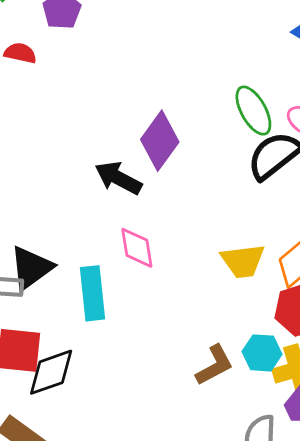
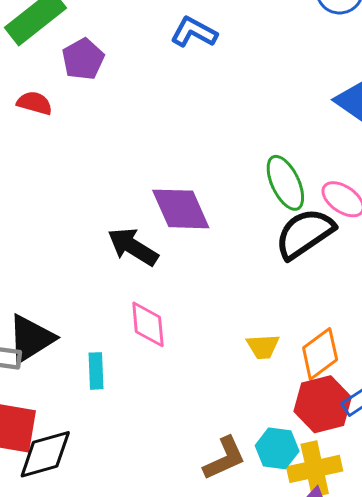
purple diamond: (160, 141) -> (181, 209), turned -64
yellow trapezoid: (243, 261) -> (263, 347), size x0.7
cyan rectangle: (92, 293) -> (96, 371), size x0.6

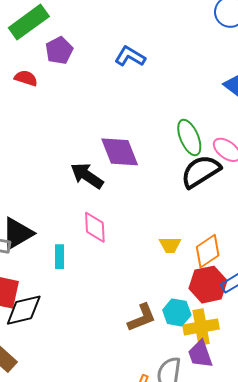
blue L-shape: (194, 32) -> (130, 56), moved

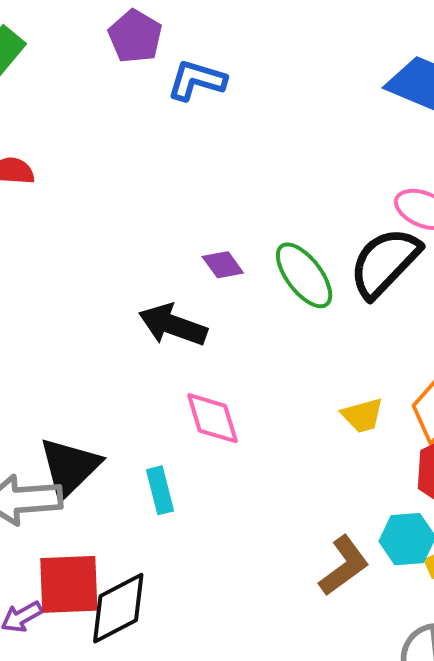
purple pentagon: (59, 51) -> (135, 36), moved
green ellipse: (189, 137) -> (304, 275), moved
purple diamond: (120, 152) -> (223, 265), size x0.5

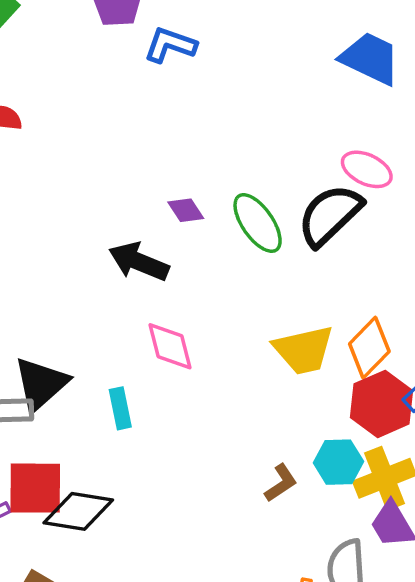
yellow trapezoid: (362, 415) -> (304, 350), size x1.6
brown L-shape: (344, 566) -> (281, 483), size x0.7
black diamond: (118, 608) -> (78, 511), turned 34

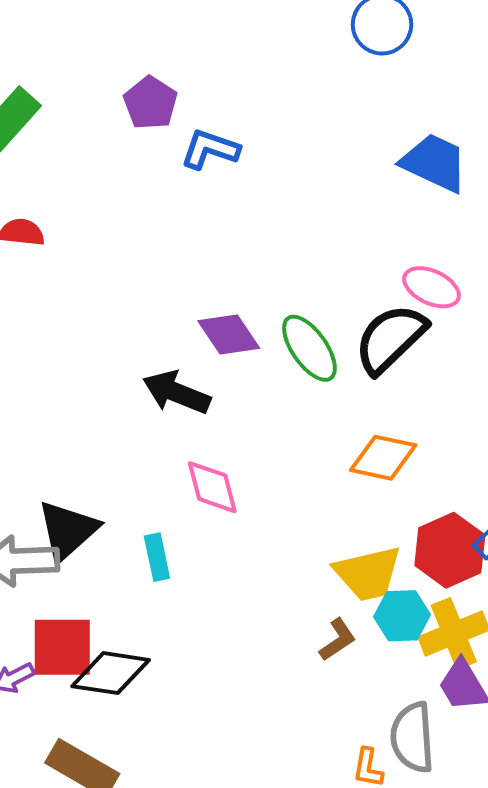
purple diamond: (186, 210) -> (229, 334), size x1.5
orange diamond: (369, 348) -> (383, 458), moved, turned 58
yellow trapezoid: (304, 350) -> (368, 573), moved

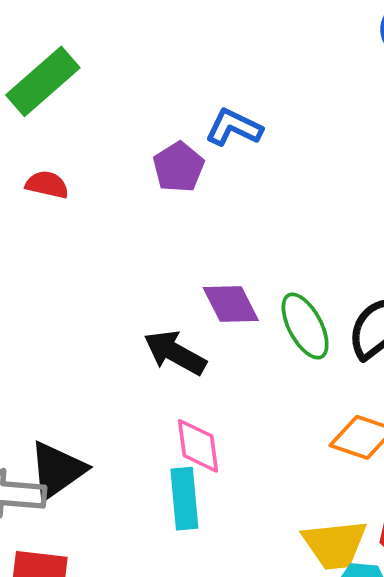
purple pentagon: (150, 103) -> (179, 167), moved
cyan rectangle: (157, 557) -> (184, 499), moved, size x1.4

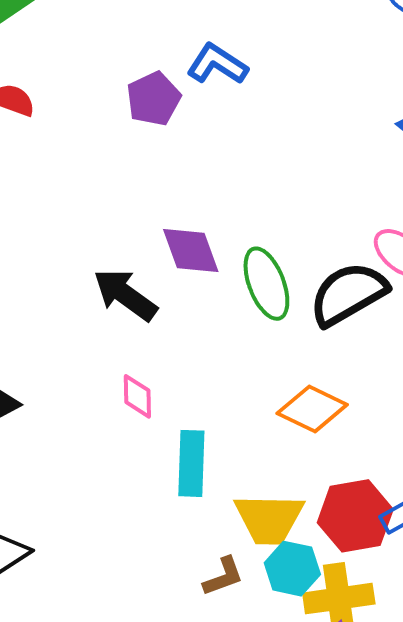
pink diamond: (198, 446) -> (137, 396), size x0.7
cyan rectangle: (184, 499) -> (191, 463), moved

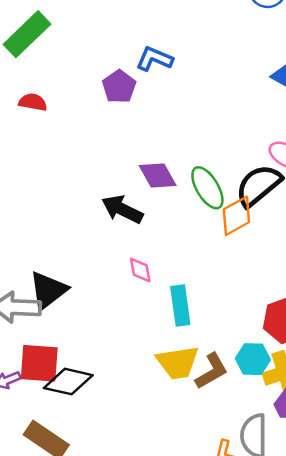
orange diamond: (312, 409) -> (236, 216), moved, turned -45
yellow trapezoid: (269, 519) -> (178, 362), moved
brown L-shape: (223, 576) -> (212, 371), size x1.4

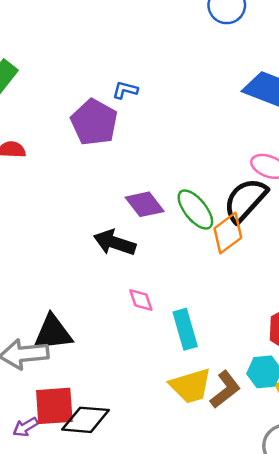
blue L-shape: (154, 59) -> (125, 90), size x0.7
purple pentagon: (119, 87) -> (94, 122), size x1.4
black triangle: (48, 290) -> (53, 333), turned 39

